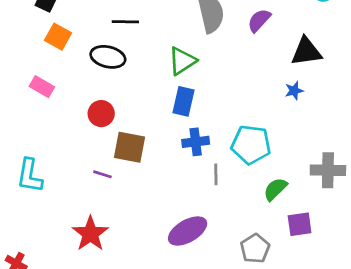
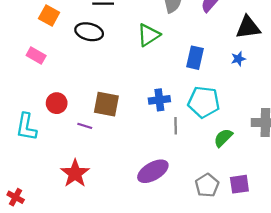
blue rectangle: (184, 101) -> (195, 58), moved
red circle: (101, 114) -> (57, 103), moved
purple square: (300, 224) -> (239, 184), moved

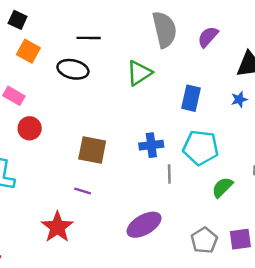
red circle: (57, 103) -> (30, 128), moved
purple line: (85, 126) -> (83, 191), moved

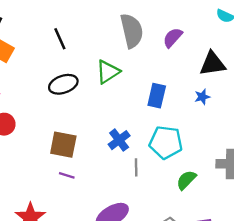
black line: (89, 38) -> (60, 39), turned 65
black ellipse: (73, 69) -> (63, 84), moved, turned -32
blue cross: (151, 145) -> (119, 140), turned -30
purple line: (83, 191) -> (67, 175), moved

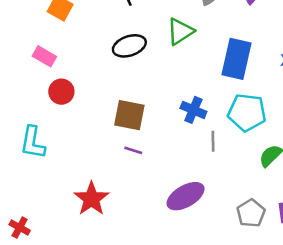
blue rectangle: (157, 96) -> (237, 59), size x1.4
blue cross: (119, 140) -> (193, 110), turned -30

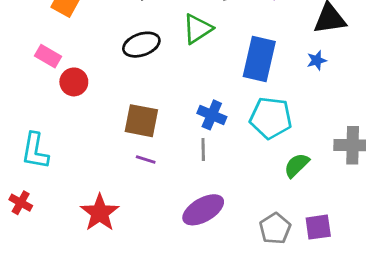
red circle: (61, 92) -> (74, 82), moved
gray line: (213, 141) -> (203, 149), moved
red cross: (20, 228) -> (21, 203), moved

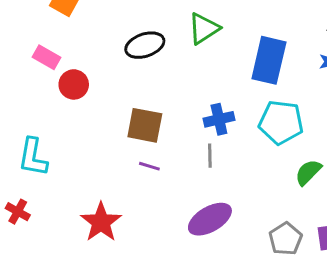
blue cross: (212, 115) -> (219, 119), turned -36

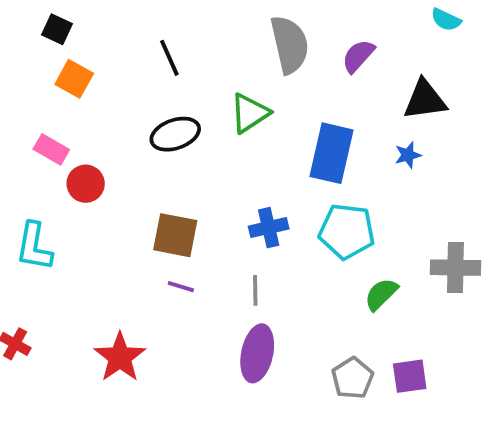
gray line: (210, 156) -> (255, 290), moved
cyan L-shape: (33, 157) -> (34, 247), moved
purple ellipse: (210, 219) -> (257, 353), turned -48

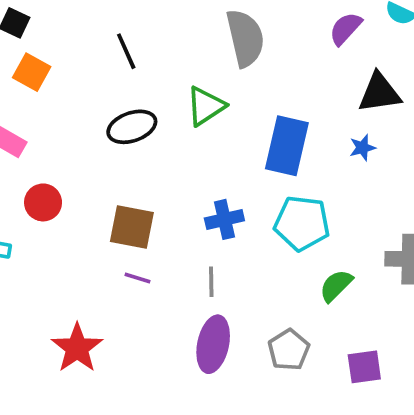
purple semicircle: (358, 56) -> (345, 29), moved
red circle: (86, 184) -> (43, 202), moved
gray pentagon: (353, 378) -> (289, 350), moved

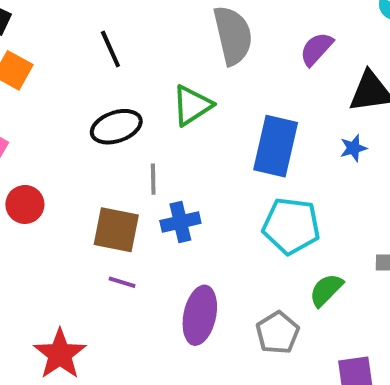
purple semicircle: (345, 29) -> (316, 49), moved
blue cross: (224, 219) -> (180, 222), moved
gray line: (211, 282) -> (153, 179), moved
purple ellipse: (213, 344) -> (200, 315), moved
gray pentagon: (289, 350) -> (278, 333), moved

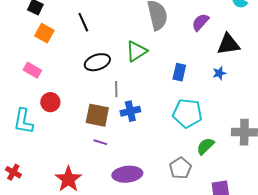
black line: (110, 49) -> (83, 22), moved
blue rectangle: (276, 146) -> (179, 72), size x0.6
purple ellipse: (200, 315) -> (127, 174), moved, turned 72

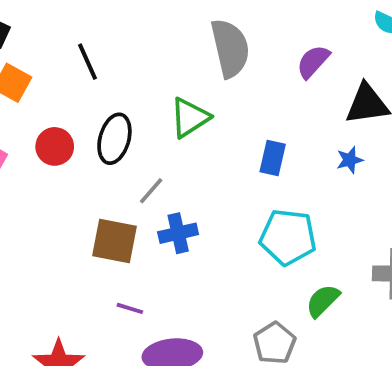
black ellipse: (97, 62) -> (114, 139), turned -55
gray line: (116, 89) -> (151, 191), turned 42
red circle: (50, 102) -> (55, 146), moved
purple line: (100, 142) -> (130, 308), moved

